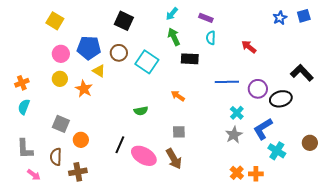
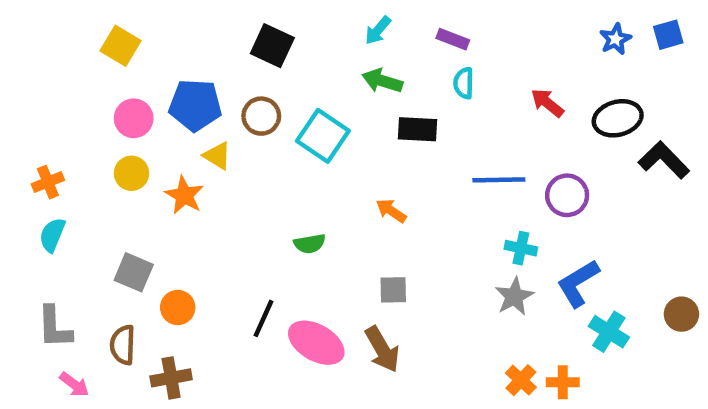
green arrow: (174, 37) -> (382, 81), turned -48
black ellipse: (281, 99) -> (618, 118), moved
cyan cross: (237, 113) -> (521, 248), turned -32

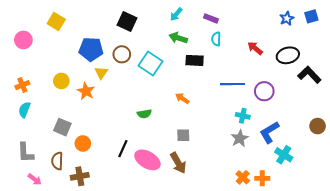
pink circle: (134, 118) -> (23, 40), moved
yellow triangle: (217, 156) -> (101, 73), turned 32
brown circle: (681, 314) -> (318, 126), moved

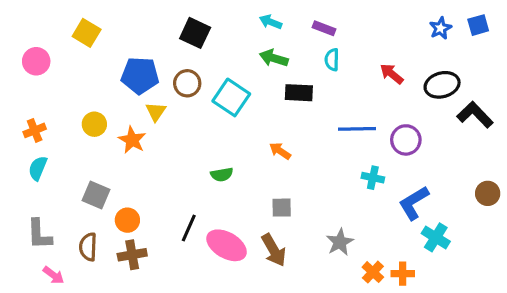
cyan arrow: (176, 14) -> (271, 22), turned 72
gray star: (240, 138) -> (340, 242), moved
brown cross: (80, 176) -> (132, 255), moved

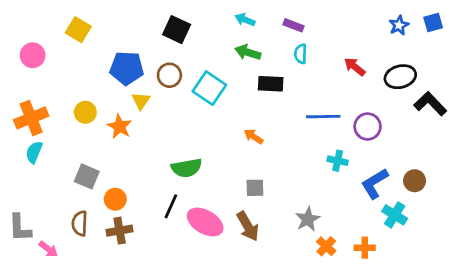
orange cross: (35, 130) -> (31, 118), size x1.6
green semicircle: (222, 175) -> (187, 168), moved, size x1.5
brown circle: (488, 193) -> (415, 181), moved
gray L-shape: (39, 234) -> (20, 228), moved
orange cross: (373, 272) -> (326, 246), moved

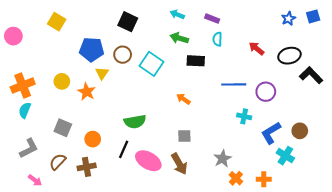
pink circle: (33, 55) -> (13, 36), moved
orange circle: (115, 199) -> (93, 139), moved
brown semicircle: (80, 223) -> (58, 162), turned 42
gray L-shape: (20, 228) -> (29, 148), moved, turned -115

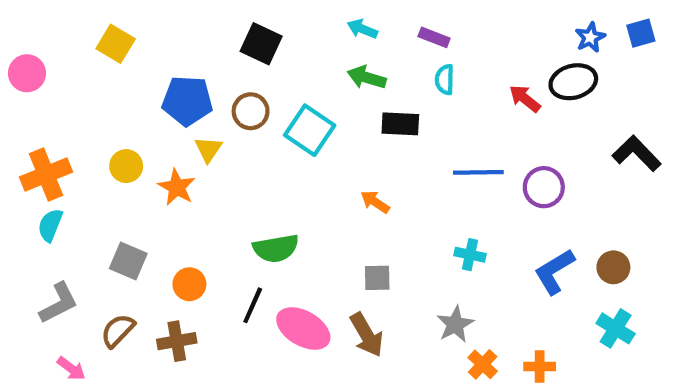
black ellipse: (289, 56) -> (573, 82), moved
cyan cross: (244, 116) -> (470, 255), moved
cyan cross: (285, 156) -> (616, 328), moved

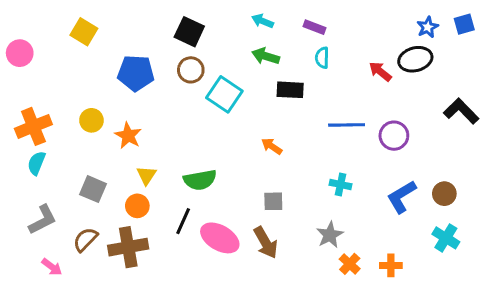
brown circle: (251, 111) -> (191, 70), moved
yellow triangle: (208, 149) -> (146, 175), moved
brown cross: (177, 341) -> (128, 247), size x1.4

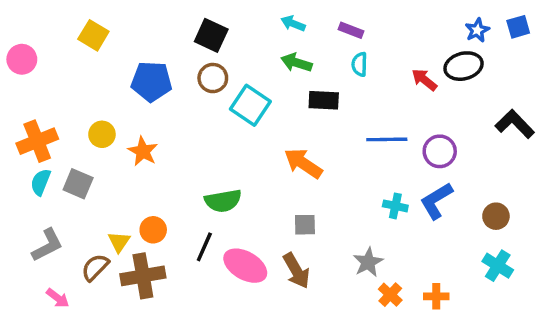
orange arrow: (272, 146) -> (303, 163), size x1.6
yellow triangle: (146, 175) -> (119, 242), moved
cyan cross: (340, 184) -> (395, 206), moved
gray square: (93, 189) -> (78, 184), moved
blue L-shape: (402, 197) -> (436, 201), moved

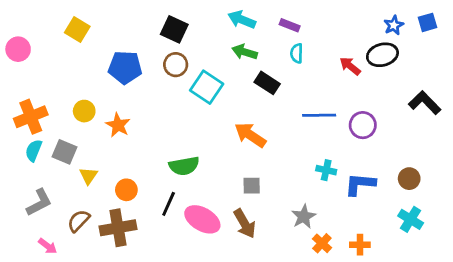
cyan arrow: (293, 23) -> (242, 20), size x1.4
black rectangle: (324, 100) -> (267, 83), turned 30
blue L-shape: (436, 201) -> (360, 184), moved, turned 36
yellow triangle: (119, 242) -> (88, 176), moved

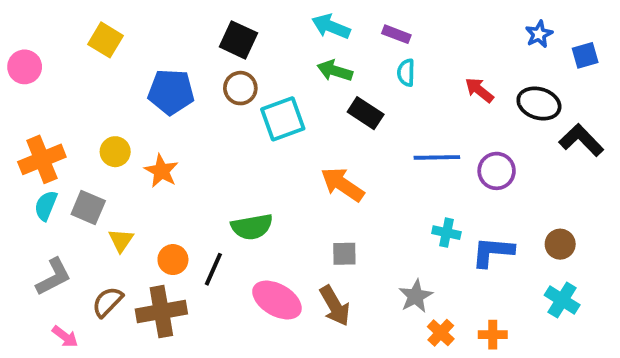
blue square: (427, 22) -> (585, 55), moved
black ellipse: (382, 55) -> (539, 104), moved, turned 32
cyan square: (207, 87) -> (283, 119), turned 36
black line: (169, 204) -> (213, 269), moved

